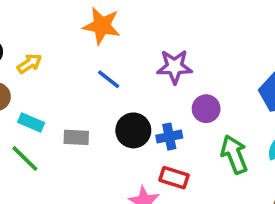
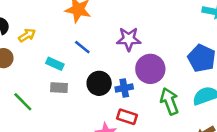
purple circle: (206, 109) -> (150, 69), size x1.5
cyan rectangle: (31, 123) -> (55, 64), moved

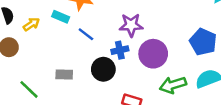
cyan rectangle: (55, 64) -> (61, 17), moved
blue cross: (124, 88) -> (120, 50), moved
green arrow: (170, 101) -> (173, 85), turned -85

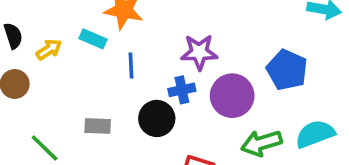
blue line: (86, 34) -> (131, 65), turned 49
blue pentagon: (203, 42) -> (287, 70), moved

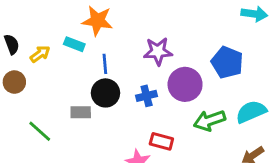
blue cross: (182, 90) -> (147, 96), moved
black circle: (157, 118) -> (106, 93), moved

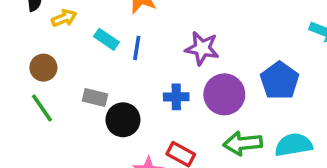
cyan rectangle: (74, 44) -> (106, 39), moved
brown circle: (14, 82) -> (43, 68), moved
black circle: (106, 93) -> (123, 120), moved

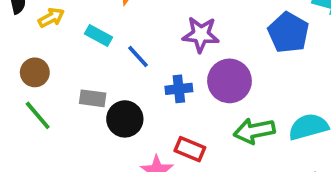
blue line: (137, 48) -> (138, 57), moved, turned -45
blue pentagon: (280, 81) -> (288, 33), moved

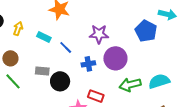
yellow arrow: (51, 18) -> (18, 29), turned -40

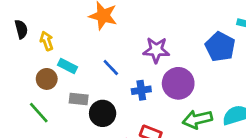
yellow arrow: (18, 29) -> (47, 41), turned -40
cyan rectangle: (44, 37) -> (67, 66), moved
brown circle: (10, 58) -> (47, 79), moved

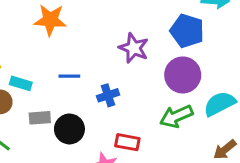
purple star: (156, 50) -> (134, 48), moved, turned 30
blue line: (111, 68) -> (69, 76), turned -36
purple circle: (178, 83) -> (183, 75), moved

